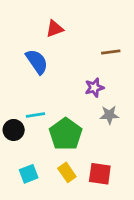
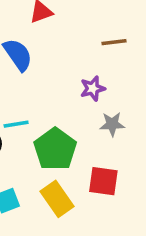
yellow rectangle: (67, 172) -> (57, 199), size x1.4
red square: (100, 174) -> (103, 181), moved

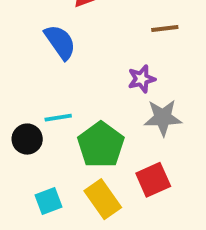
gray star: (112, 124) -> (163, 118), size x1.4
red square: (103, 181) -> (153, 180), turned -32

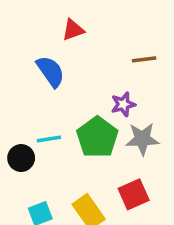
green pentagon: (101, 145) -> (97, 137), moved

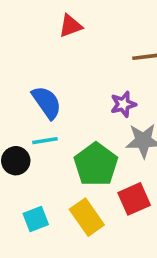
blue semicircle: (51, 71) -> (47, 102), moved
green pentagon: (97, 137) -> (96, 164), moved

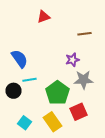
blue semicircle: (47, 102) -> (20, 59), moved
cyan square: (36, 219) -> (24, 123), turned -32

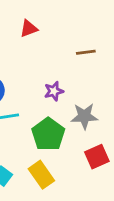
purple star: (72, 60) -> (54, 91), moved
red square: (78, 112) -> (97, 157), moved

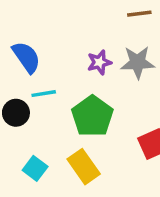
gray star: (84, 116) -> (138, 62), moved

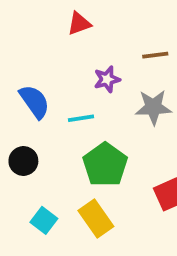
purple star: (99, 62) -> (107, 79), moved
cyan line: (44, 94) -> (81, 118), moved

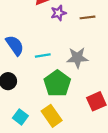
purple star: (107, 79) -> (58, 13), moved
gray star: (153, 107) -> (77, 58), moved

